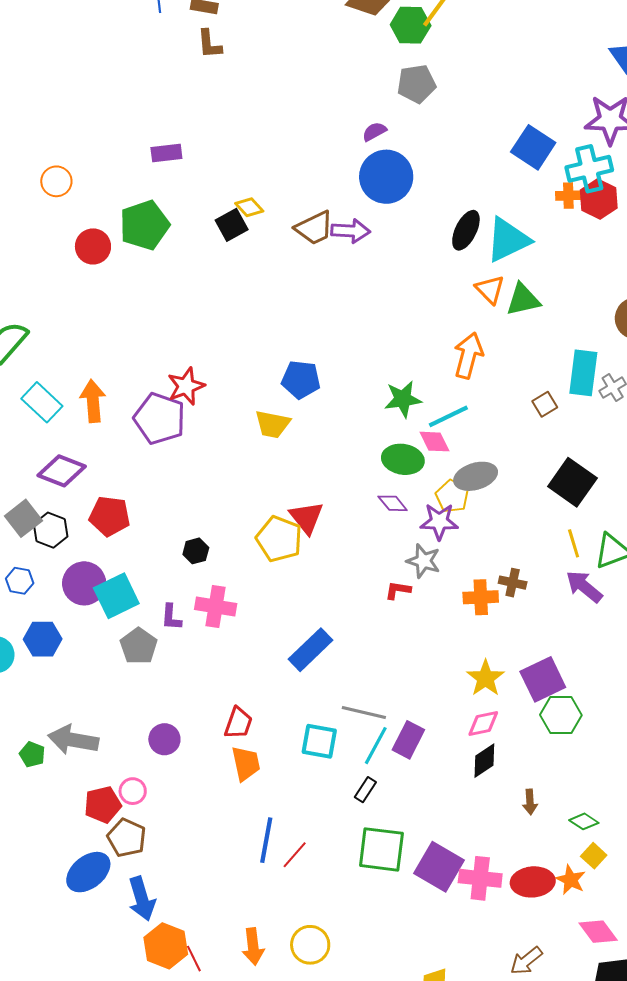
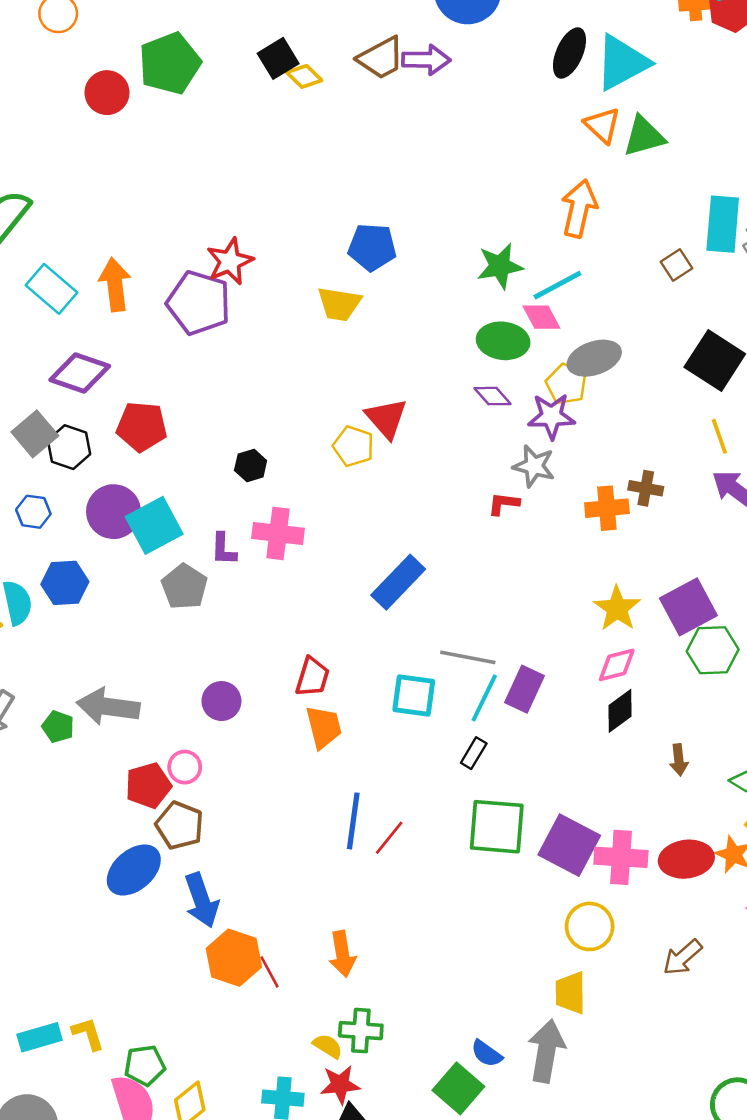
yellow diamond: (249, 207) -> (304, 76), moved
yellow pentagon: (279, 539) -> (353, 446), size x0.7
yellow circle: (310, 945) -> (590, 926), moved

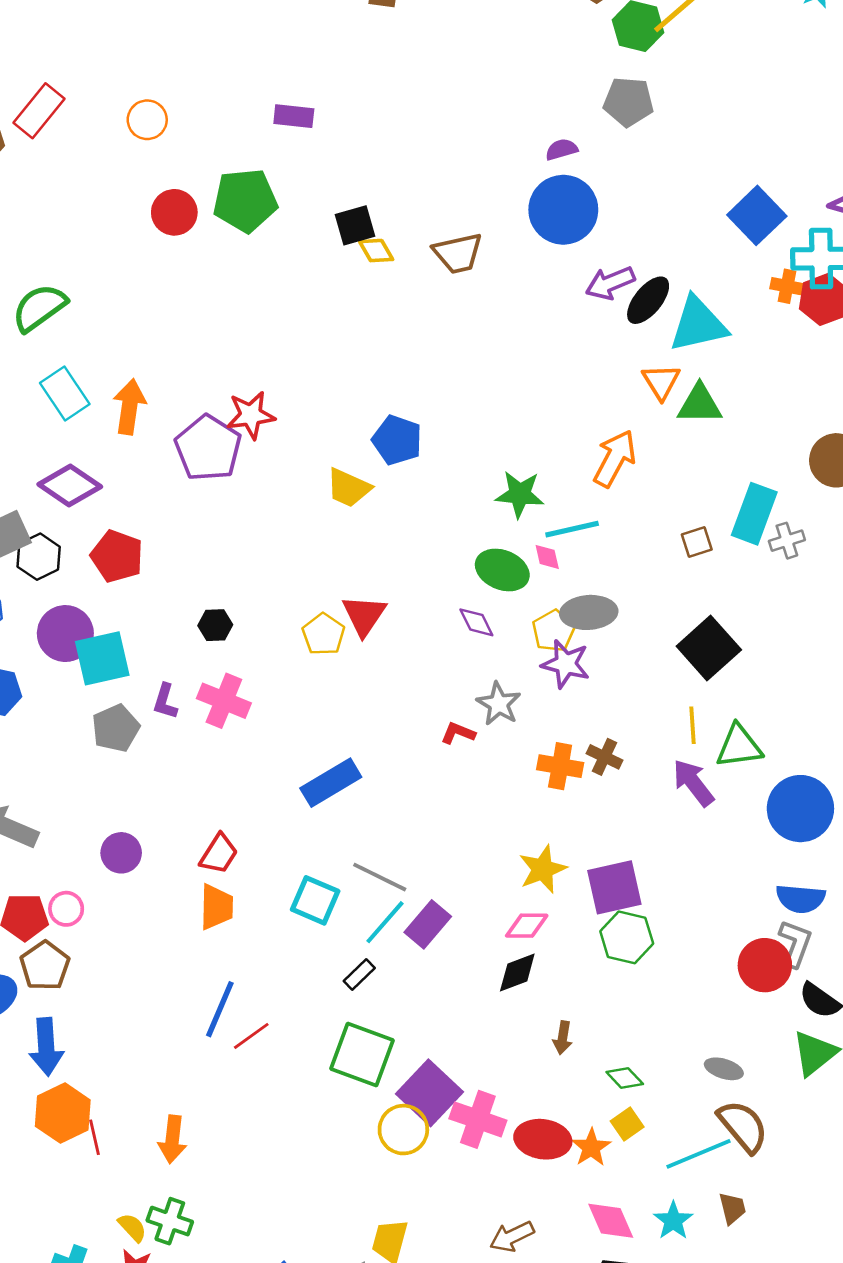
purple arrow: (426, 60) -> (610, 283), moved, turned 141
pink diamond: (541, 317) -> (547, 557), size x0.7
purple star: (551, 416) -> (566, 664), moved
yellow circle: (590, 926) -> (403, 1130), moved

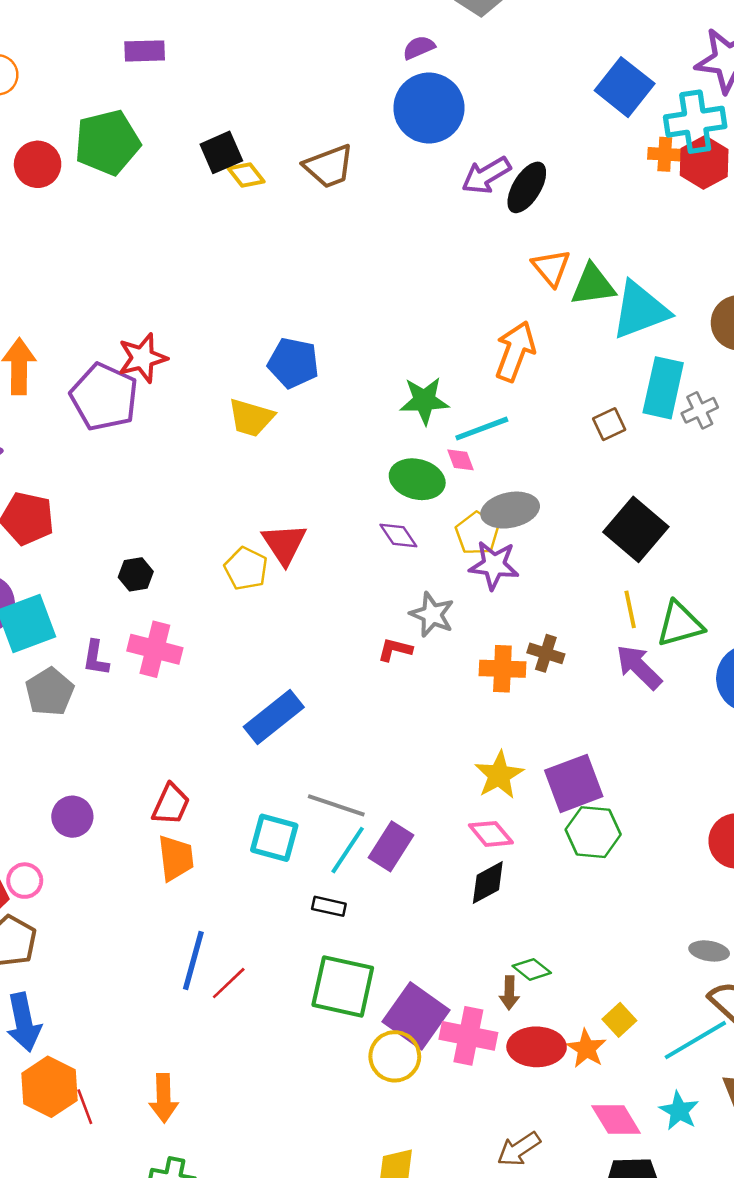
cyan triangle: (698, 324) -> (640, 310), moved
pink diamond: (527, 926) -> (491, 834), turned 57
black rectangle: (359, 975) -> (329, 906), turned 64
brown arrow: (563, 1038) -> (509, 993), moved
green diamond: (625, 1078) -> (532, 969), moved

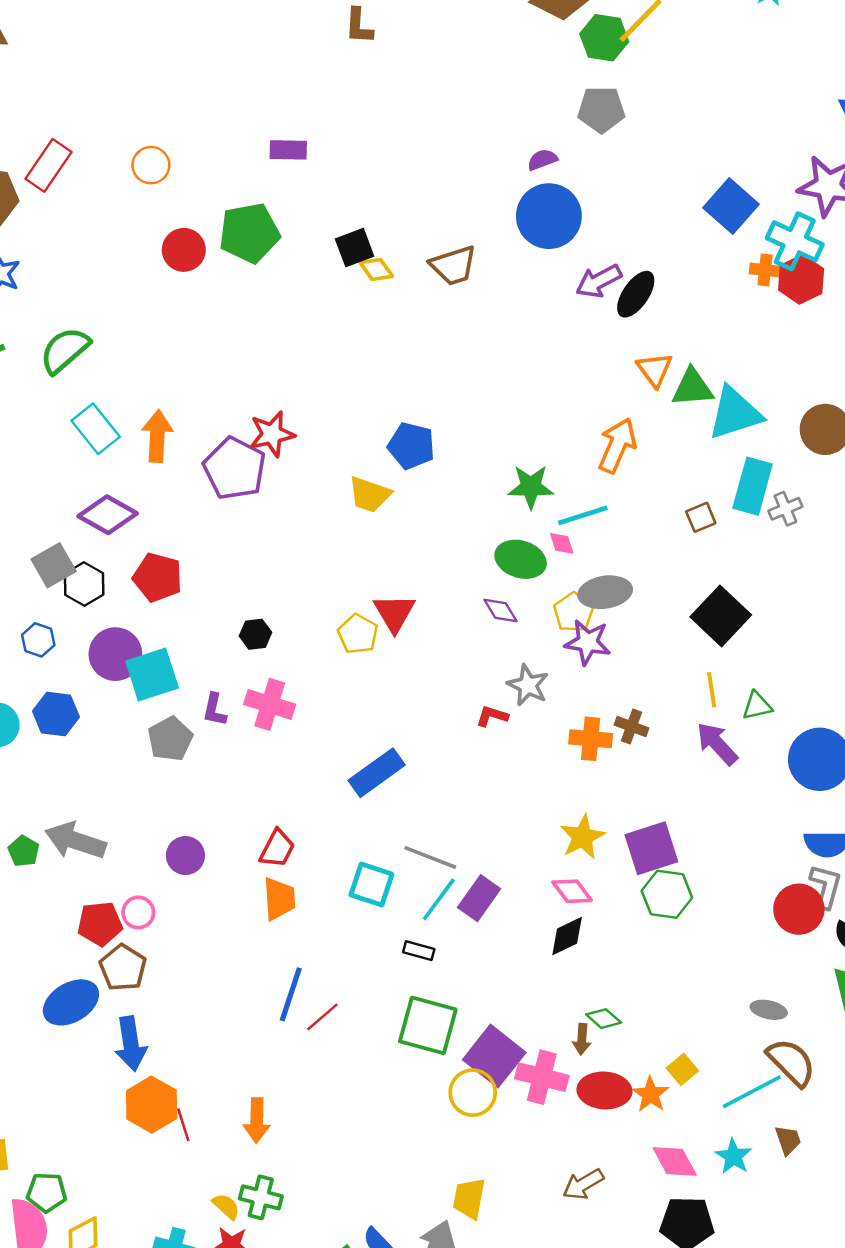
cyan cross: (695, 122) -> (795, 241), turned 30
green triangle: (680, 624) -> (757, 706), size x0.7

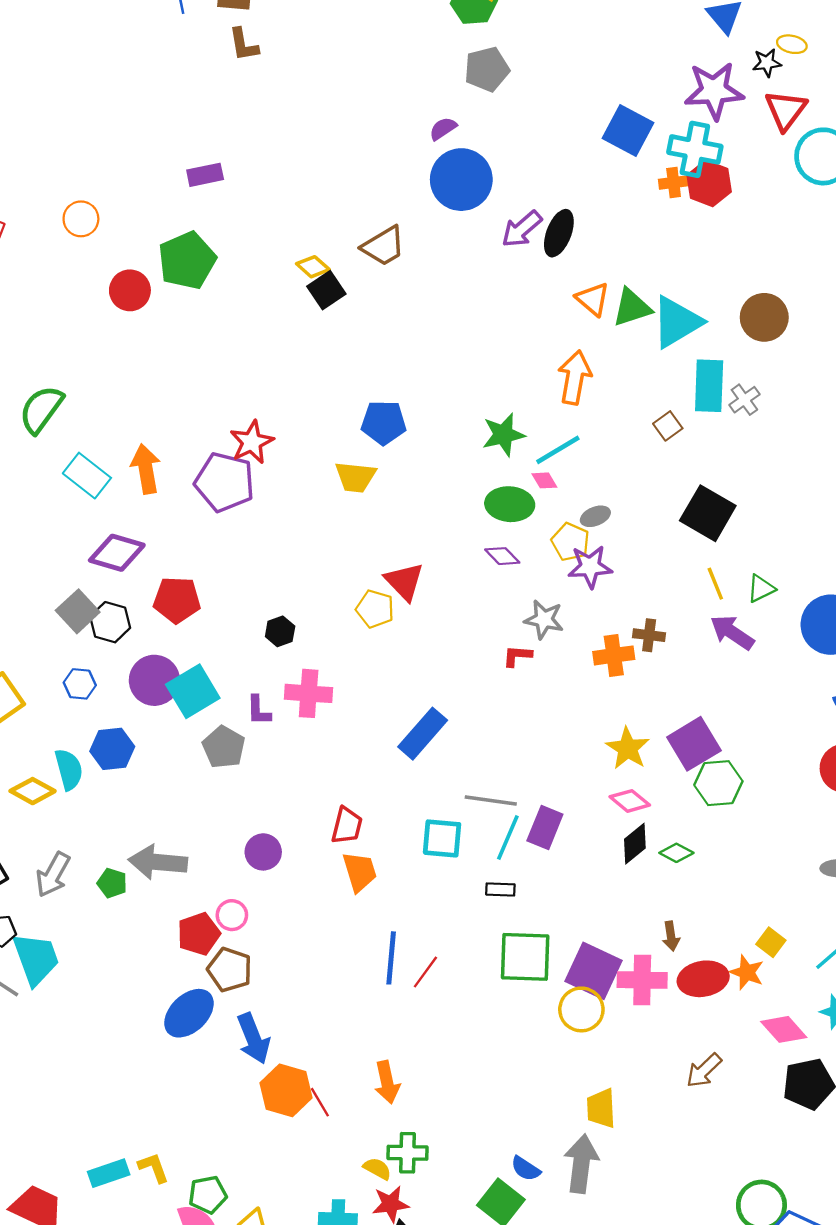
black square: (355, 248) -> (326, 290), moved
gray ellipse: (605, 592) -> (595, 516), size x0.6
green diamond: (604, 1019) -> (676, 853), moved

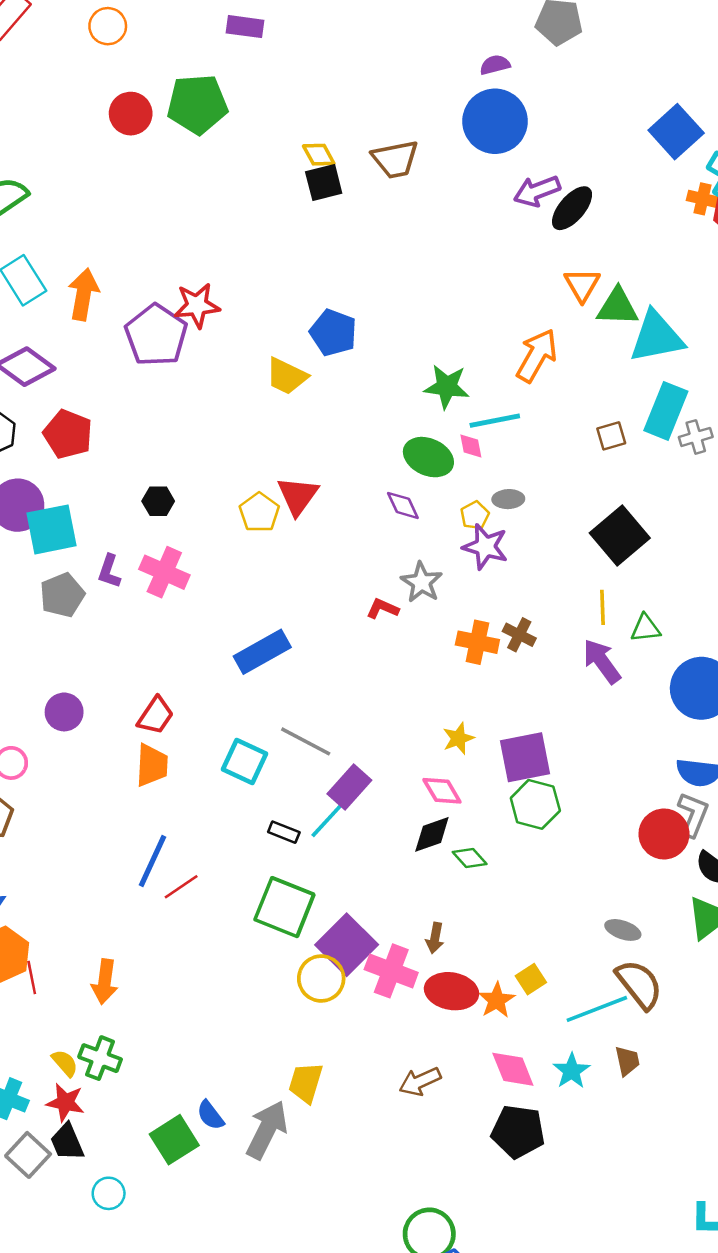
yellow pentagon: (570, 542) -> (475, 515), size x0.7
yellow star: (628, 748) -> (458, 738), size x0.7
cyan line: (508, 838) -> (329, 818), moved

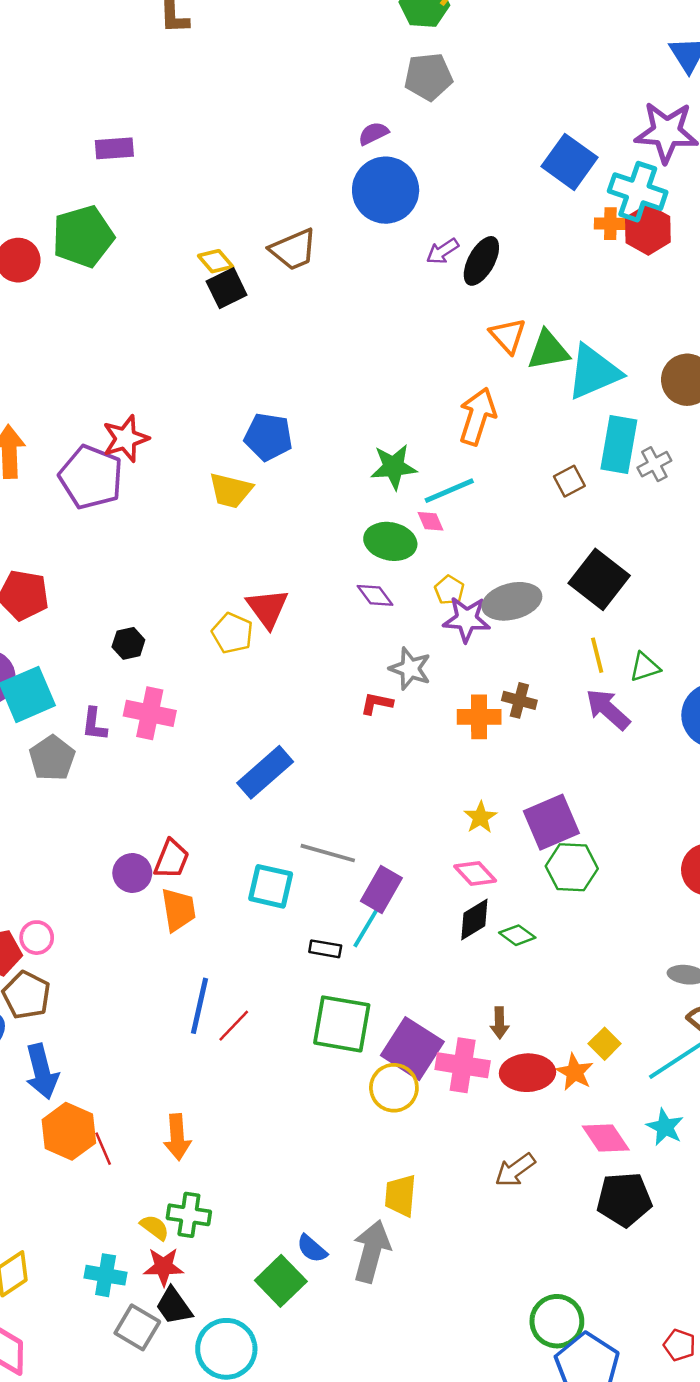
purple arrow: (537, 191) -> (443, 251), size x0.7
gray ellipse: (508, 499) -> (512, 601), moved, size x1.8
purple circle: (64, 712) -> (132, 873), moved
cyan circle: (109, 1193) -> (226, 1349), size x1.8

